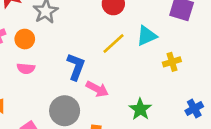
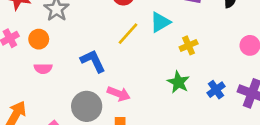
blue L-shape: (76, 67) -> (93, 61), turned -40
pink arrow: (97, 89) -> (119, 94), moved
green star: (140, 109) -> (178, 82), moved

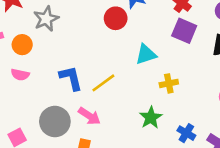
yellow line: (128, 34) -> (103, 83), moved
blue cross: (216, 90) -> (186, 133), turned -36

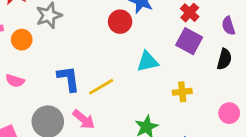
pink semicircle: (20, 75) -> (15, 81), moved
yellow cross: (169, 83) -> (182, 92), moved

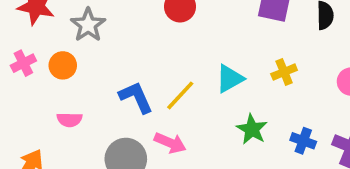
cyan triangle: (148, 62) -> (230, 79), moved

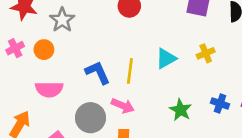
yellow line: (180, 95) -> (130, 71), turned -35
pink semicircle: (69, 120) -> (49, 89), size x1.5
green star: (252, 129) -> (181, 110), moved

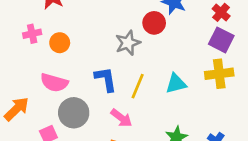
gray star: (62, 20) -> (128, 43), moved
yellow cross: (206, 53) -> (219, 74), moved, size x1.5
gray circle: (90, 118) -> (74, 113), moved

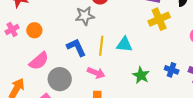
gray star: (128, 43) -> (85, 16), turned 30
pink semicircle: (54, 83) -> (39, 61), turned -40
cyan triangle: (176, 84) -> (124, 44), moved, turned 36

